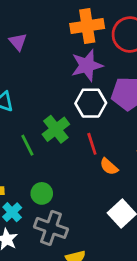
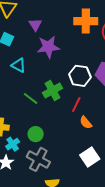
purple star: (87, 65) -> (48, 47), moved
red line: (92, 144) -> (76, 105), turned 35
green line: (27, 145) -> (31, 99), turned -35

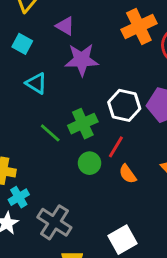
orange cross: (86, 21) -> (139, 27), turned -30
purple triangle: (35, 25) -> (65, 26), turned -32
green circle: (36, 134) -> (89, 163), moved
white square: (90, 157) -> (123, 240), moved

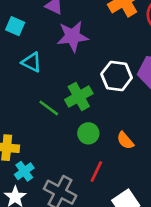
red line: (116, 147) -> (96, 172), moved

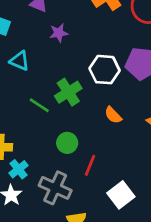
purple star: (73, 36) -> (59, 33), size x0.6
green circle: (88, 133) -> (67, 143), moved
orange semicircle: (125, 141) -> (113, 115), moved

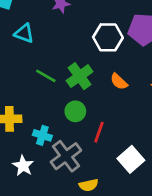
green cross: (68, 92) -> (80, 76), moved
cyan cross: (19, 169) -> (42, 135), moved, turned -30
gray cross: (55, 188) -> (66, 156), turned 32

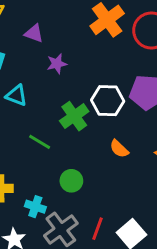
green cross: (80, 76) -> (74, 116), moved
red line: (99, 132) -> (98, 229), moved

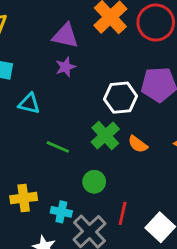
purple triangle: (34, 33) -> (65, 36), moved, size x1.4
green cross: (74, 116) -> (105, 136), moved
red line: (98, 229) -> (123, 213), moved

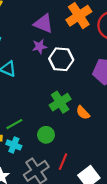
white hexagon: (121, 98) -> (61, 59), moved
green line: (58, 147) -> (14, 124), moved, turned -63
cyan cross: (61, 212) -> (14, 145), moved

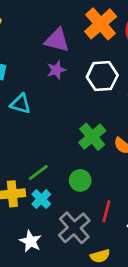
white hexagon: (61, 59) -> (102, 76), moved
cyan cross: (14, 145) -> (41, 199), turned 32

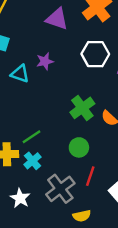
purple star: (56, 70) -> (45, 61), moved
green circle: (80, 180) -> (79, 147), moved

